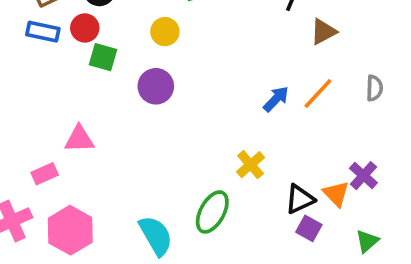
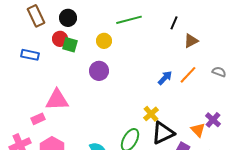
blue rectangle: (43, 32) -> (30, 55), moved
green square: (103, 57) -> (70, 45), moved
gray semicircle: (374, 88) -> (219, 72), turned -72
pink triangle: (79, 139) -> (57, 100), size x1.4
black triangle: (300, 199) -> (163, 133), moved, size x1.4

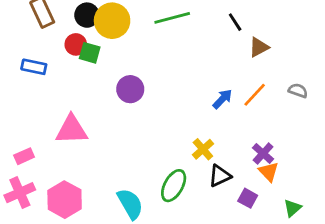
black line: (174, 23) -> (235, 22), turned -56
yellow circle: (104, 41) -> (112, 21), moved, size x1.6
pink rectangle: (38, 119) -> (24, 156), moved
purple cross: (213, 120) -> (263, 153), moved
black triangle: (163, 133) -> (220, 176), size x0.7

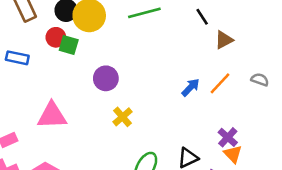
yellow cross: (203, 149) -> (123, 117), moved

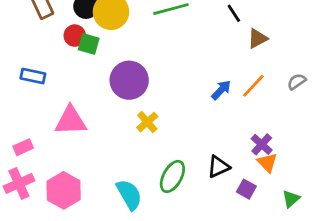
blue rectangle: (17, 58) -> (33, 76), moved
purple circle: (106, 78) -> (129, 80), size x1.4
gray semicircle: (260, 80) -> (297, 82), turned -54

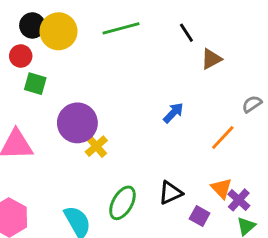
green square: (89, 44) -> (35, 84), moved
purple circle: (129, 80) -> (77, 123), moved
orange line: (253, 86) -> (223, 137), moved
purple cross: (262, 144) -> (239, 200), moved

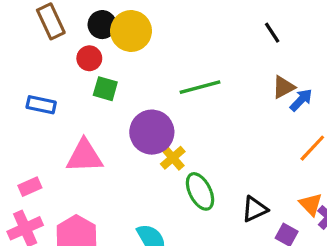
green line: (121, 28) -> (200, 87), moved
brown triangle: (211, 59) -> (283, 87), moved
blue arrow: (173, 113) -> (301, 100), moved
green ellipse: (122, 203) -> (200, 191), moved, turned -56

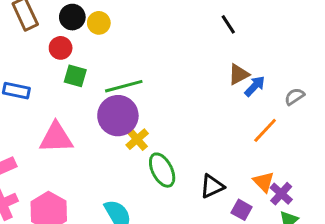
yellow circle: (131, 31) -> (99, 23), size x0.6
green line: (200, 87) -> (124, 86), moved

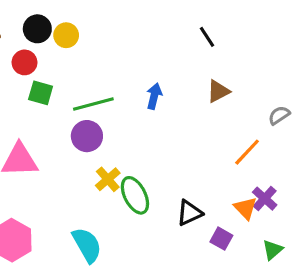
blue arrow: (255, 86) -> (154, 96), moved, turned -30
purple circle: (118, 116) -> (87, 136), size x0.7
yellow cross: (137, 139) -> (108, 179), moved
purple cross: (281, 194) -> (265, 199), moved

